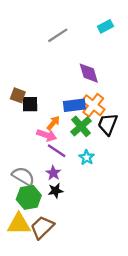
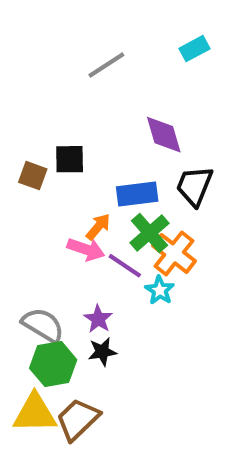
black square: (30, 104) -> (70, 159), moved
orange cross: (93, 105) -> (174, 253), moved
black trapezoid: (108, 124) -> (194, 186), moved
purple line: (57, 151) -> (125, 266), moved

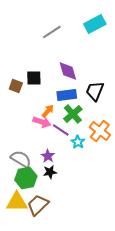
cyan rectangle: (194, 49) -> (95, 24), size x1.5
purple diamond: (164, 135) -> (68, 71), moved
orange cross: (174, 253) -> (100, 131), moved

